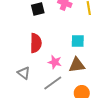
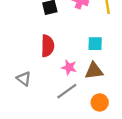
gray triangle: (24, 73) -> (24, 79), moved

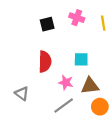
cyan square: (95, 44) -> (81, 59), moved
orange circle: (100, 102) -> (100, 107), moved

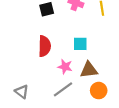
gray triangle: (22, 93) -> (22, 92), moved

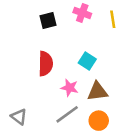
cyan square: (80, 44) -> (87, 61), turned 32
orange circle: (99, 91) -> (99, 121), moved

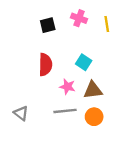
gray line: (67, 114) -> (65, 111), turned 30

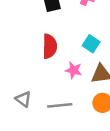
gray line: (65, 111) -> (60, 105), moved

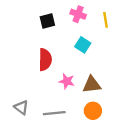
cyan square: (91, 44) -> (83, 45), moved

